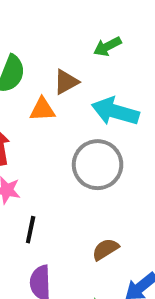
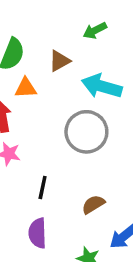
orange triangle: (42, 109) -> (26, 88), moved
black line: (31, 230) -> (43, 188), moved

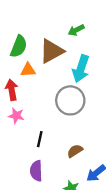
brown triangle: (59, 61) -> (52, 51), size x1.6
cyan arrow: (102, 86) -> (81, 69), turned -88

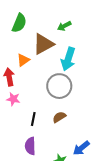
green semicircle: (19, 46) -> (19, 23), moved
orange triangle: (28, 70) -> (23, 60), turned -32
brown semicircle: (75, 151) -> (59, 117), moved

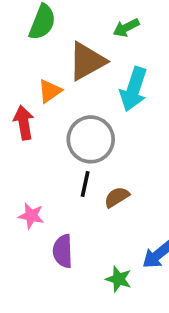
gray circle: (59, 86) -> (91, 139), moved
pink star: (13, 99) -> (31, 216), moved
black line: (33, 119) -> (85, 184), moved

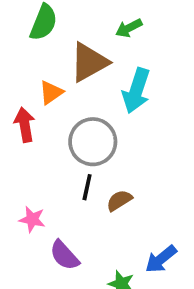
purple semicircle: (63, 251) -> (64, 255), turned -40

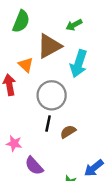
orange triangle: (51, 92) -> (26, 65), turned -42

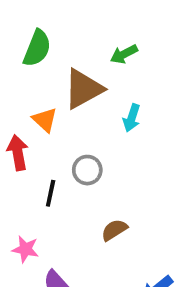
cyan arrow: (79, 64) -> (132, 118), size x0.6
gray circle: (52, 95) -> (87, 170), size x0.6
black line: (48, 123) -> (51, 193), moved

